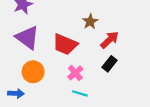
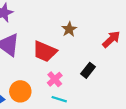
red arrow: (110, 40) -> (111, 39), moved
orange circle: (33, 72) -> (20, 91), moved

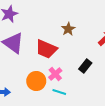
orange circle: (20, 91) -> (36, 81), moved

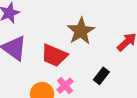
brown star: (68, 29) -> (81, 31), size x1.6

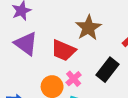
black rectangle: (101, 76) -> (108, 70), size x1.5

